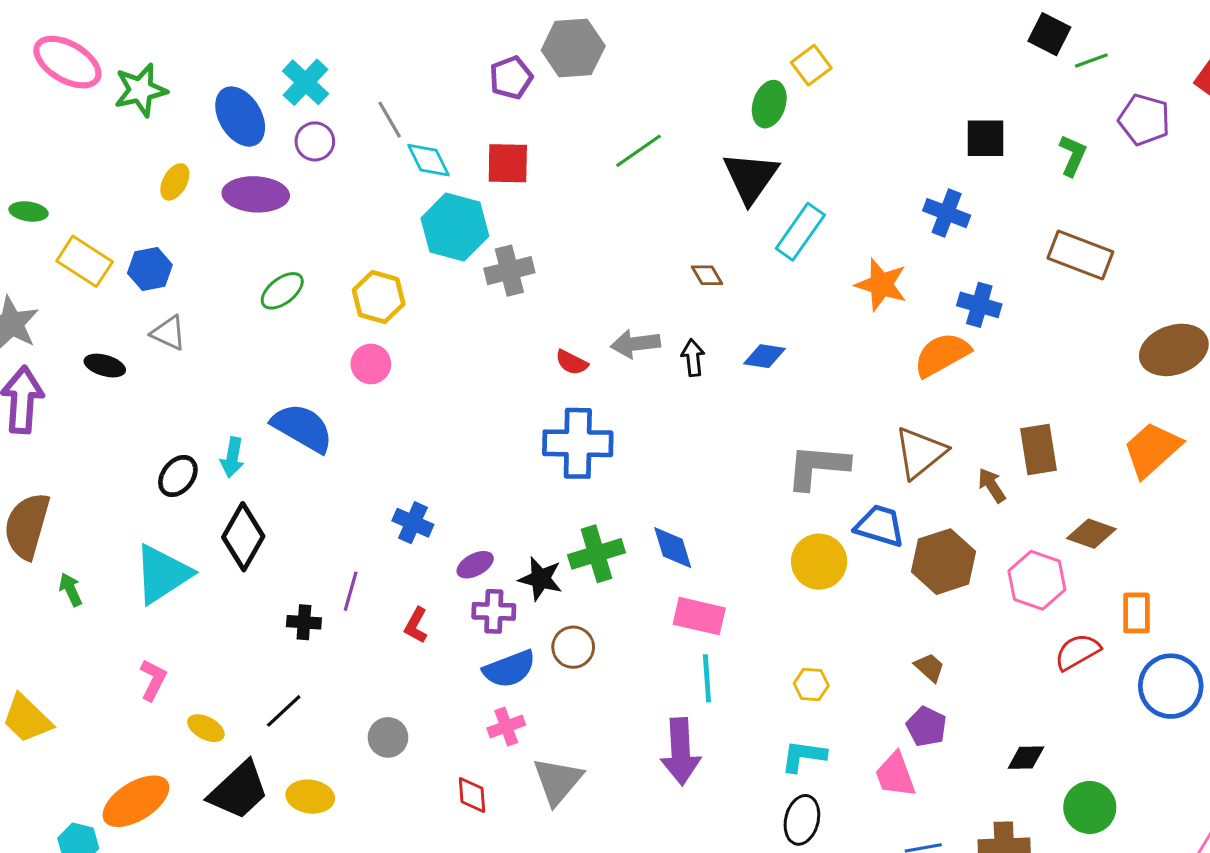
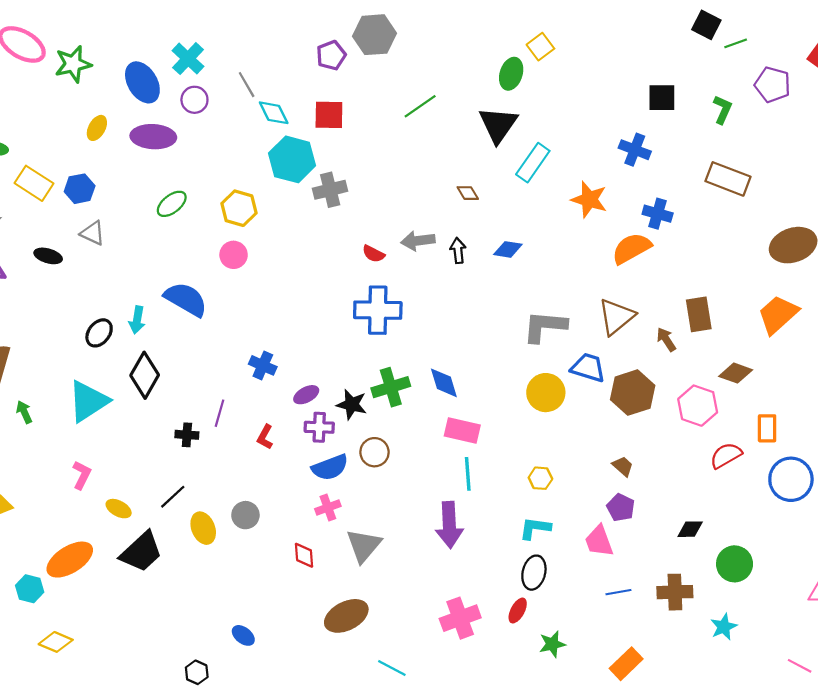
yellow ellipse: (310, 797) -> (203, 528), moved, turned 60

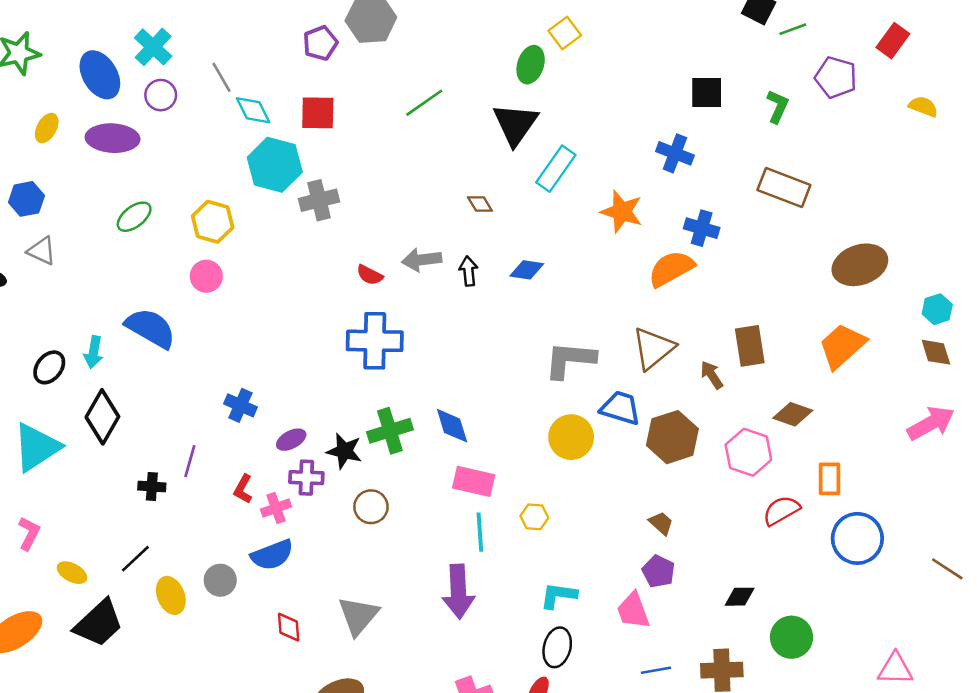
blue semicircle: (330, 467) -> (272, 555), moved
yellow hexagon: (540, 478) -> (534, 517), moved
pink cross: (328, 507) -> (276, 508), moved

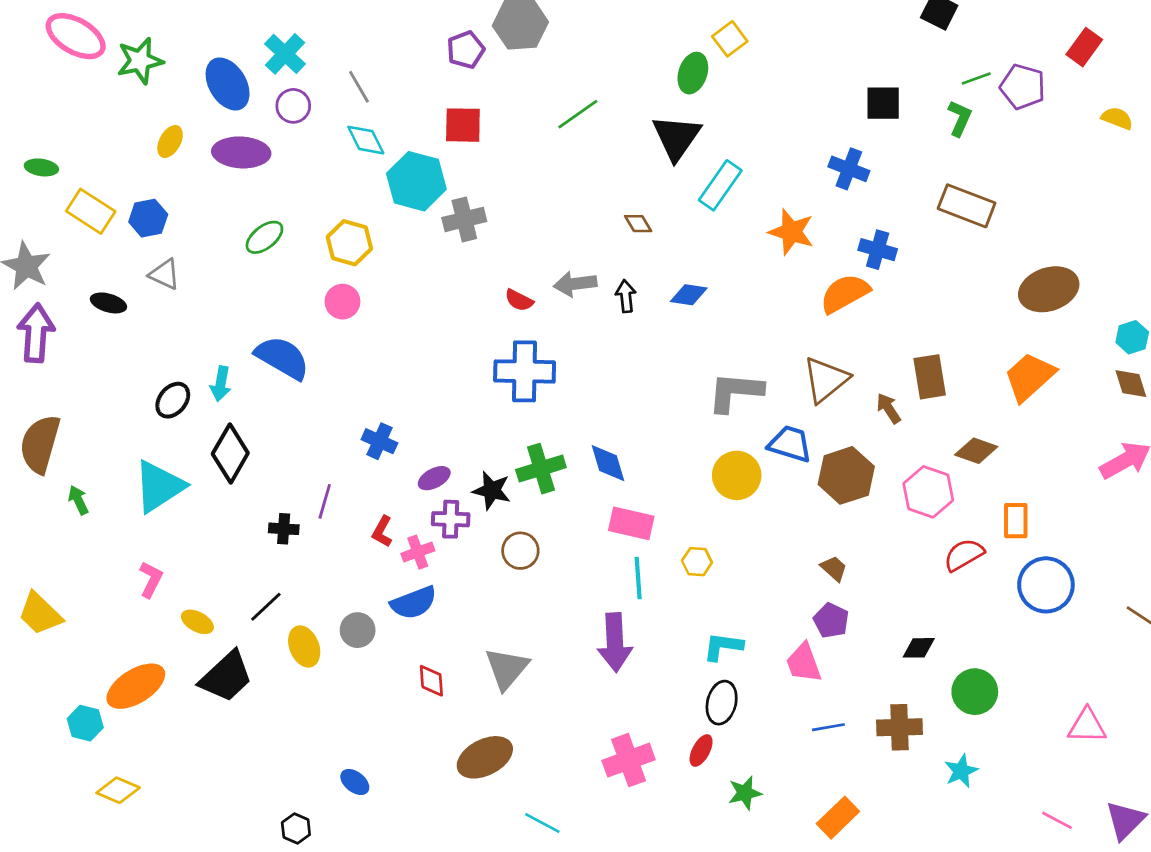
green line: (793, 29) -> (976, 79), moved
cyan diamond: (253, 110) -> (366, 140), moved

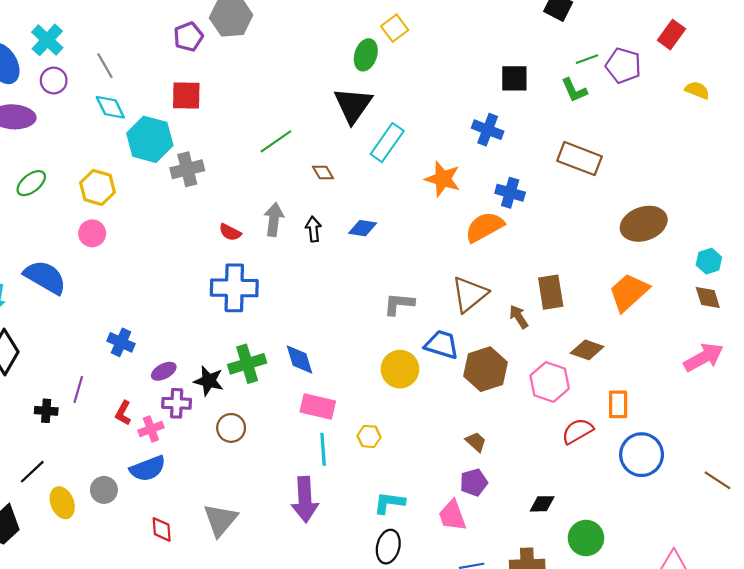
green line: (578, 114) -> (276, 141), moved
green L-shape: (960, 118) -> (574, 90), turned 132
gray arrow: (575, 284) -> (274, 219), turned 104
gray L-shape: (735, 392) -> (399, 304), size x0.7
purple pentagon: (831, 620) -> (474, 482), turned 30

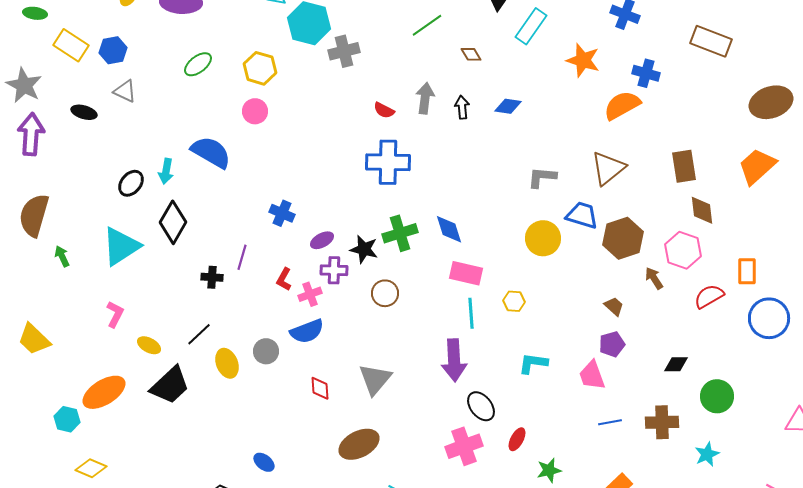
brown arrow: (519, 317) -> (654, 278), moved
brown diamond: (587, 350) -> (702, 210), moved, turned 64
black ellipse: (388, 547) -> (481, 406), moved, turned -52

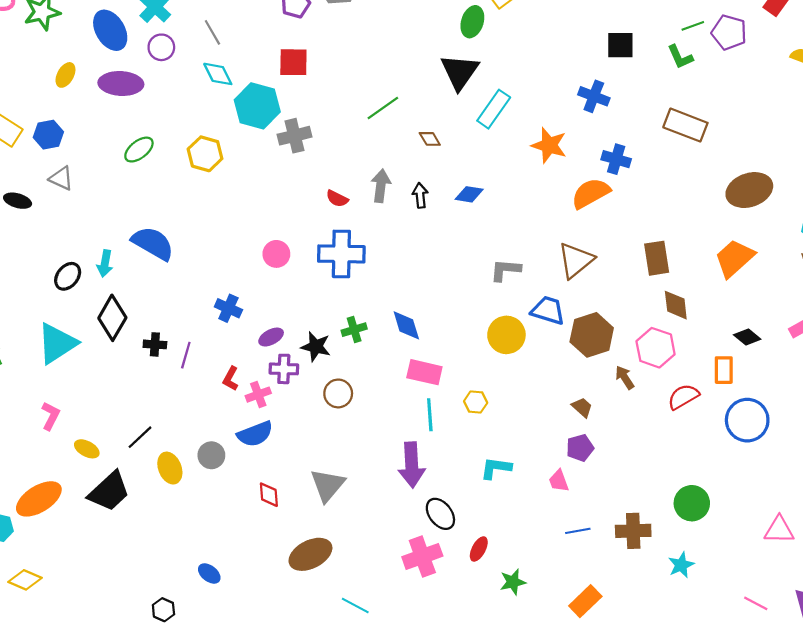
pink circle: (255, 111) -> (276, 254), moved
green cross: (400, 233) -> (354, 330), size x0.7
black cross: (212, 277) -> (155, 344), moved
black diamond: (676, 364) -> (747, 337), moved, turned 40
pink trapezoid: (592, 375) -> (559, 481), size x0.7

